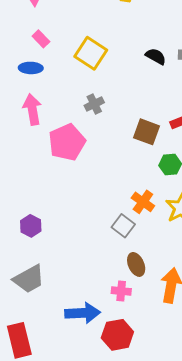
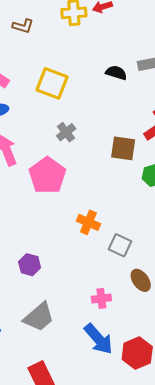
orange cross: (143, 202) -> (88, 222), moved
pink cross: (121, 291) -> (101, 298), moved
blue arrow: (83, 313) -> (99, 339), turned 64

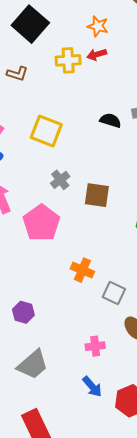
brown square: (123, 148) -> (97, 195), moved
blue arrow: (99, 339) -> (92, 387), size x0.7

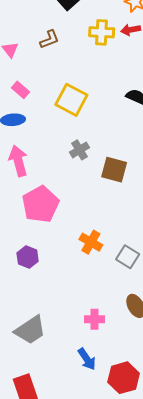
brown L-shape: (17, 74) -> (49, 39), turned -45
pink pentagon: (41, 223) -> (41, 204), moved
gray square: (114, 293) -> (128, 257), moved
purple hexagon: (23, 312) -> (28, 257), moved

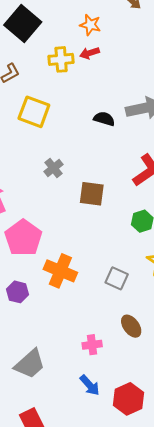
yellow square: (71, 100) -> (34, 112), moved
gray cross: (79, 150) -> (53, 168), moved
orange cross: (91, 242) -> (60, 271), moved, size x1.4

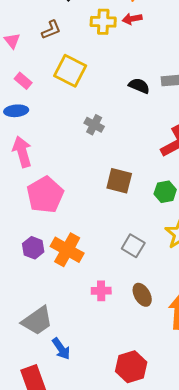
gray cross: (53, 168) -> (94, 125), moved, turned -30
brown square: (92, 194) -> (119, 181), moved
orange cross: (60, 271) -> (67, 250), moved
pink cross: (92, 345) -> (101, 291), moved
blue arrow: (90, 385) -> (61, 349), moved

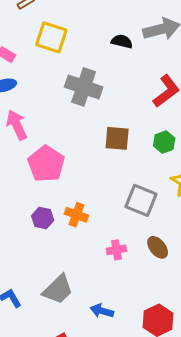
gray cross: (94, 125) -> (84, 87), size x1.8
gray square: (133, 246) -> (141, 200), size x1.4
orange cross: (67, 250) -> (76, 215), size x0.7
blue arrow: (61, 349) -> (102, 311), moved, turned 150

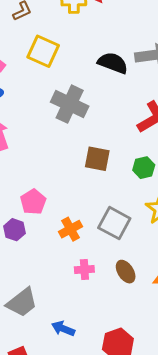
black semicircle: (122, 41) -> (113, 63), size x1.4
pink pentagon: (46, 164) -> (33, 202), moved, size x0.7
orange cross: (76, 215) -> (71, 229), moved, turned 35

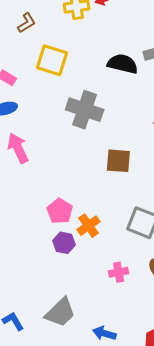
orange cross: (71, 229) -> (89, 226), moved
purple hexagon: (14, 230) -> (64, 243), moved

